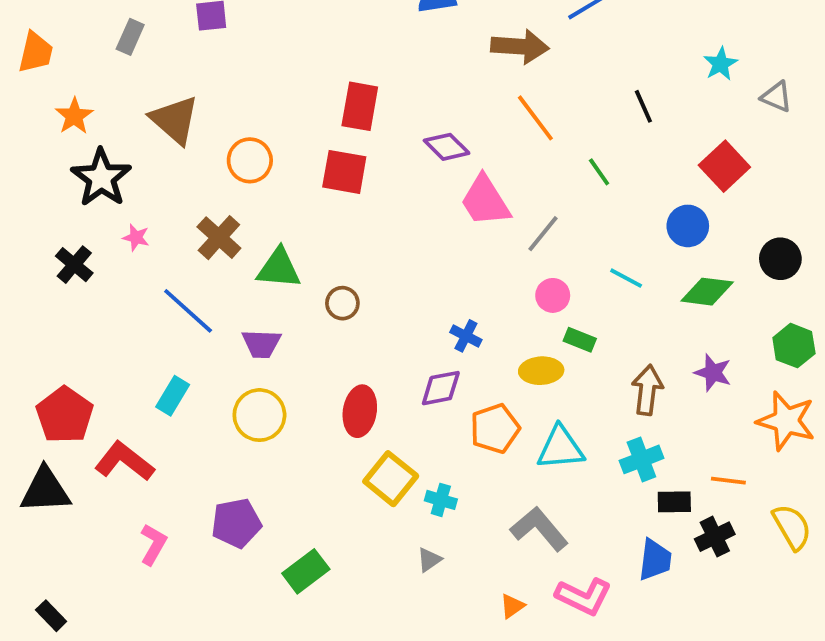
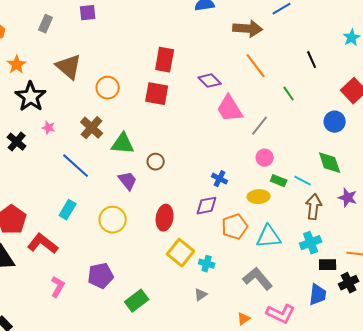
cyan line: (626, 278) -> (303, 181), moved
green diamond: (707, 292) -> (330, 163), moved, turned 64
purple trapezoid: (261, 344) -> (128, 181), moved, turned -130

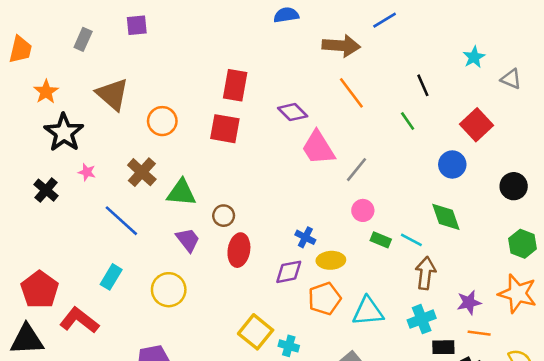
green line: (289, 94) -> (408, 121), moved
yellow ellipse: (259, 197) -> (331, 260), moved
purple star: (348, 198) -> (469, 302), moved, turned -30
red ellipse: (165, 218) -> (239, 250), moved

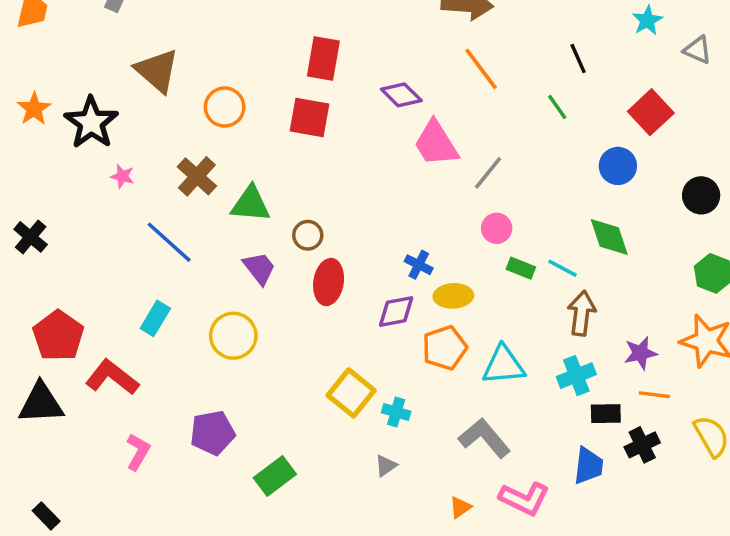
orange star: (46, 92) -> (34, 109), moved
black cross: (46, 190) -> (31, 237), moved

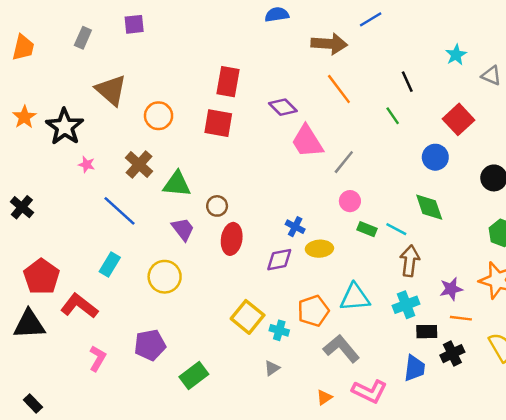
orange pentagon: (445, 348) -> (313, 311), moved

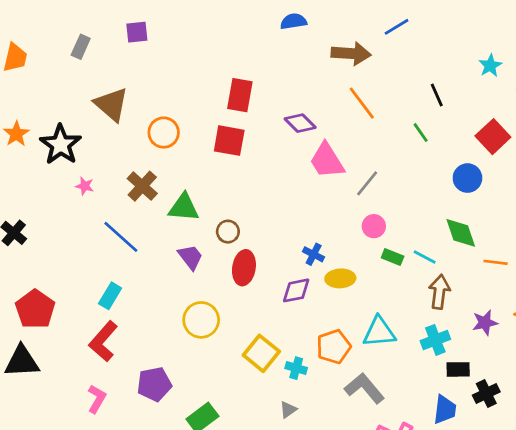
yellow circle: (165, 277) -> (201, 320), moved
red L-shape: (79, 306) -> (103, 341), moved, turned -87
orange line: (461, 318) -> (496, 262), moved

